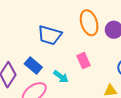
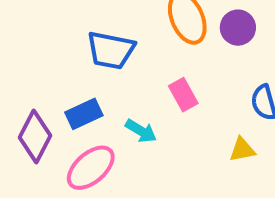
blue rectangle: (33, 66) -> (84, 114), turned -60

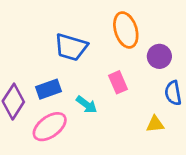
purple circle: (238, 28) -> (159, 56), moved

